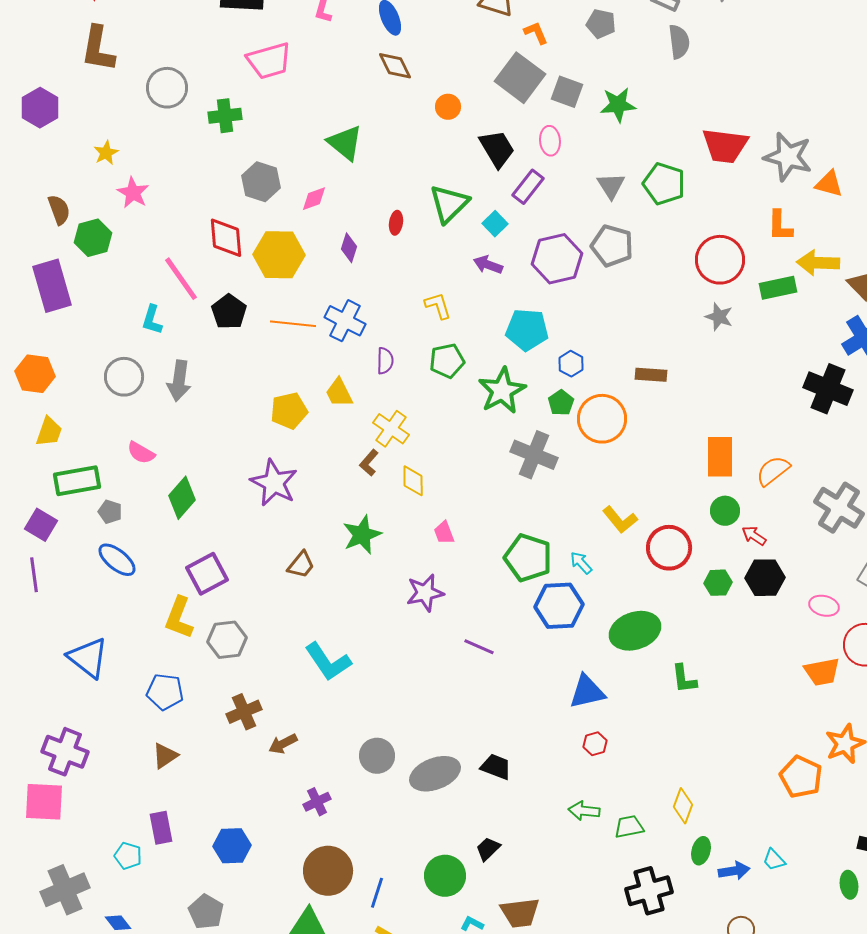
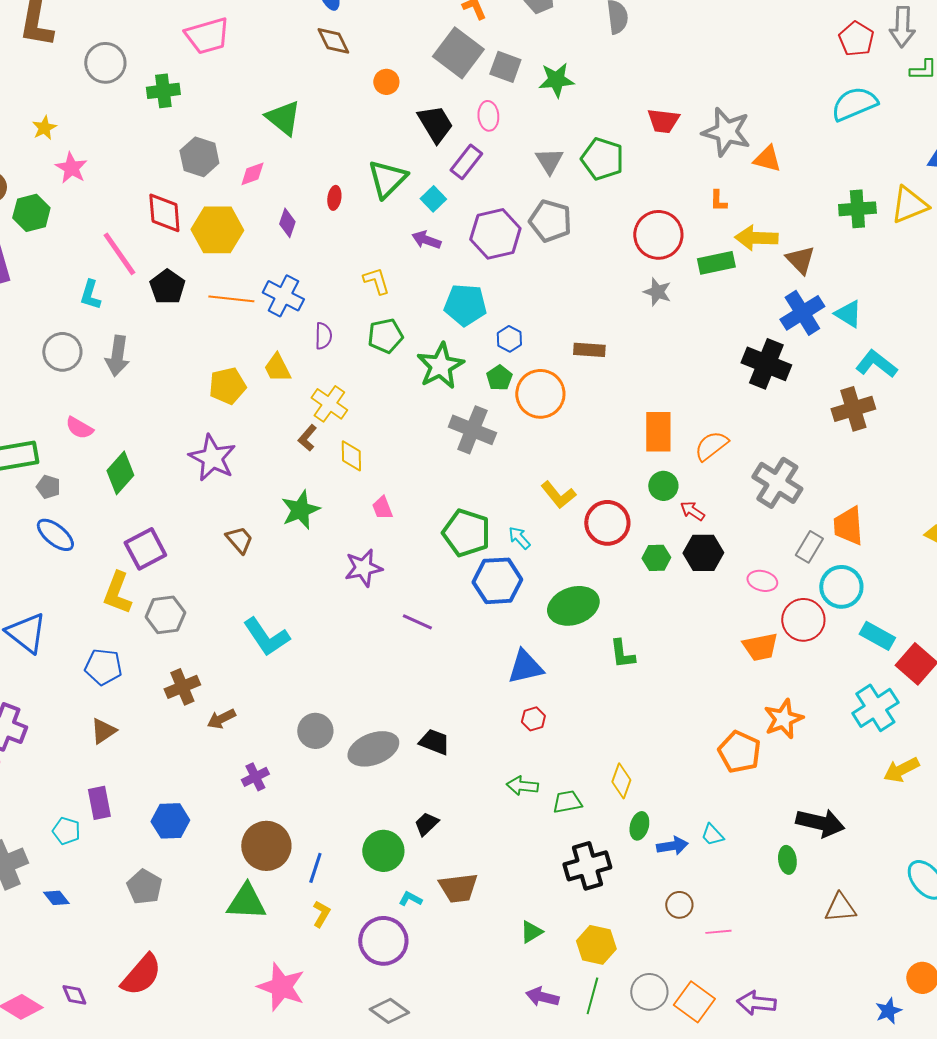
red trapezoid: (725, 146) -> (663, 121), size x0.7
orange L-shape: (780, 226) -> (718, 201), size x0.7
brown trapezoid: (301, 565) -> (239, 540), turned -80

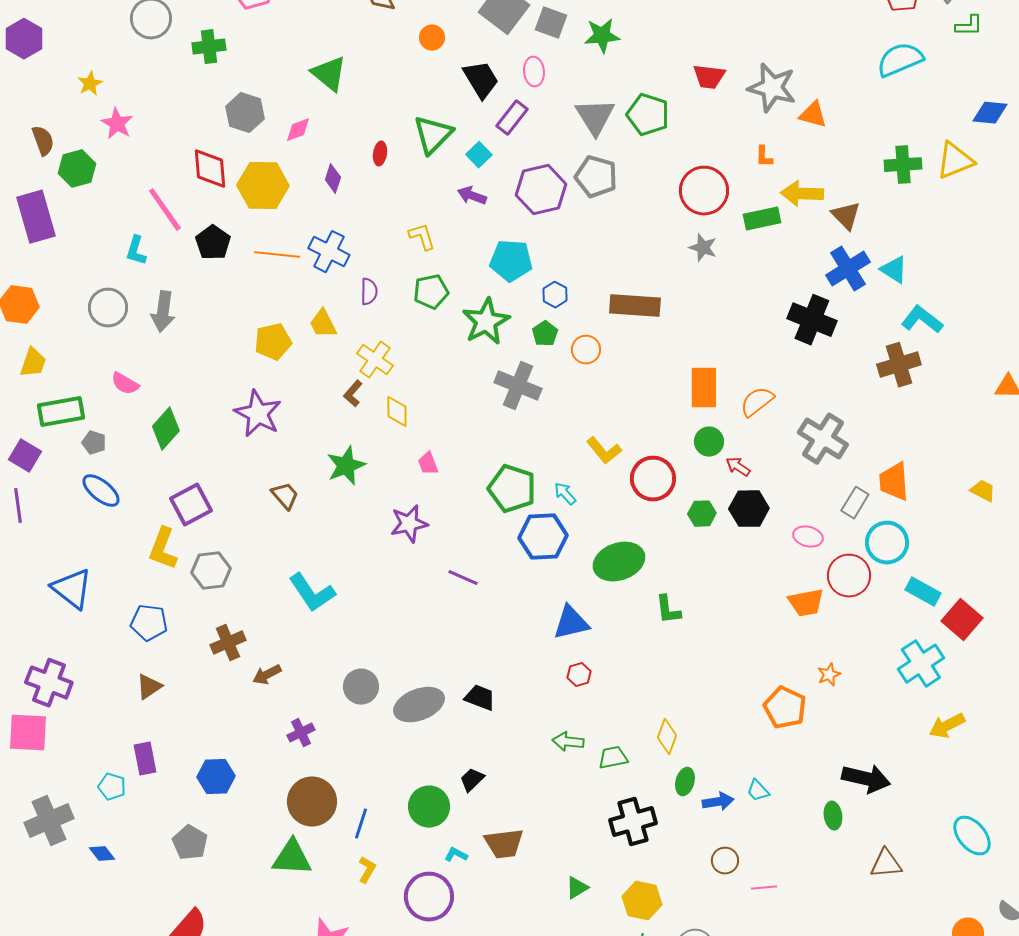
gray triangle: (549, 161) -> (595, 117), size x1.4
brown rectangle: (589, 350) -> (635, 306), size x1.6
orange circle: (540, 394) -> (586, 350), size x0.6
orange star: (783, 719) -> (829, 675), size x0.6

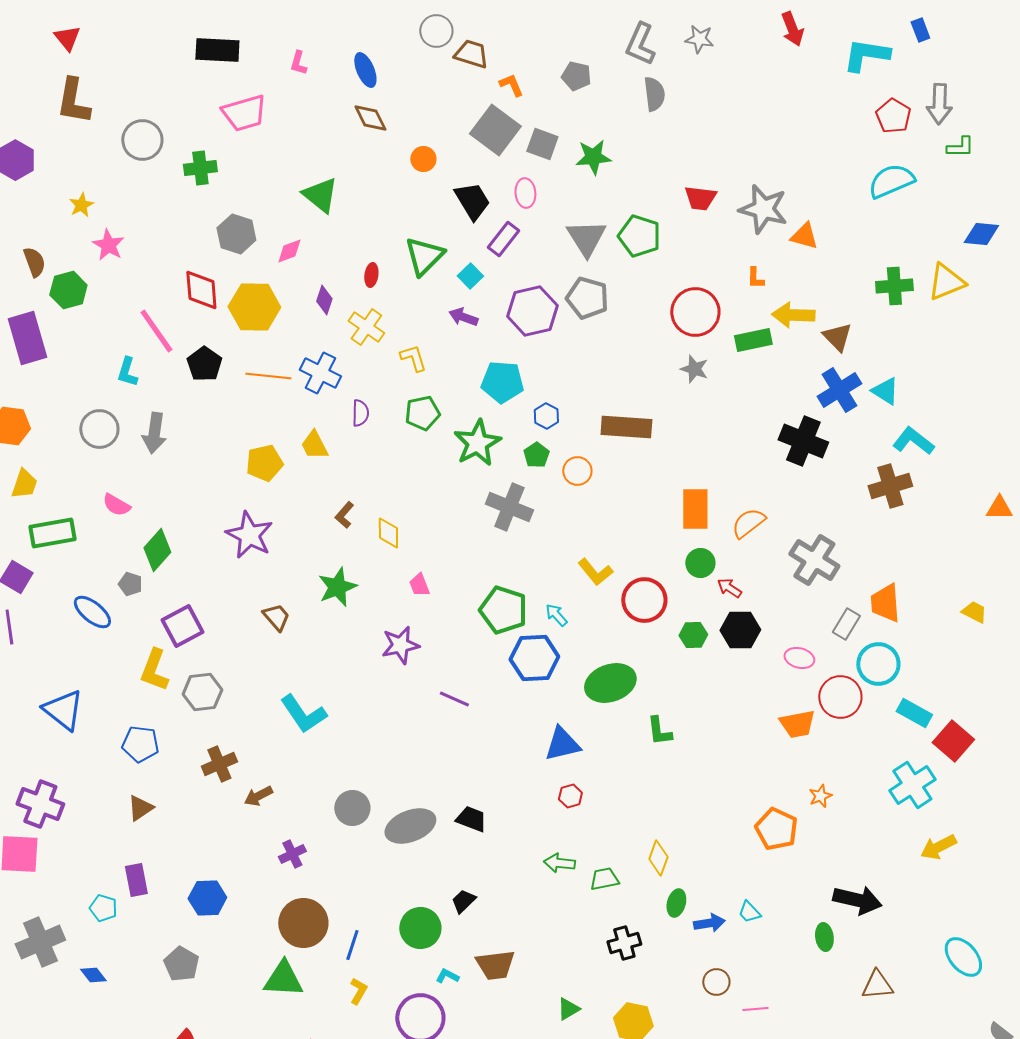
yellow cross: (375, 360) -> (366, 327), moved
gray pentagon: (94, 443) -> (130, 584), moved
black cross: (633, 822) -> (624, 943), size x0.7

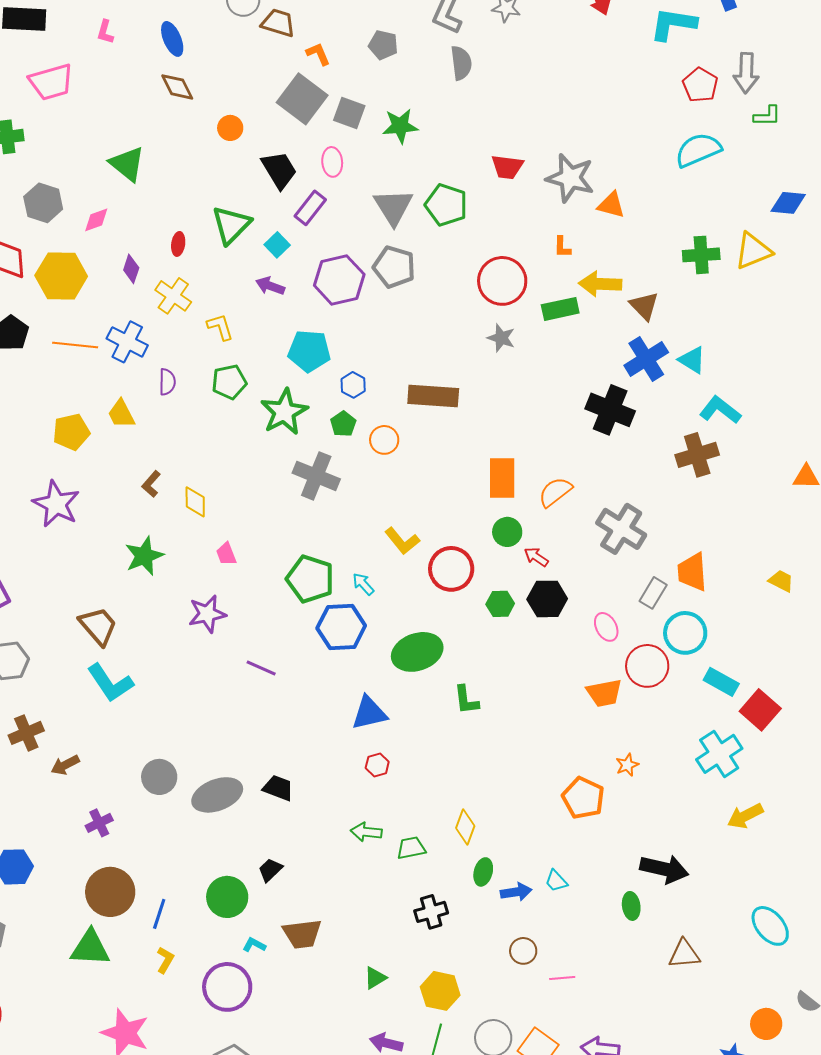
brown trapezoid: (276, 617) -> (98, 626), moved, size x1.4
pink ellipse: (799, 658) -> (606, 627), turned 48

